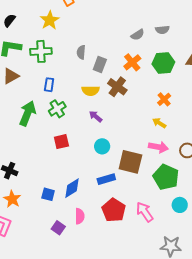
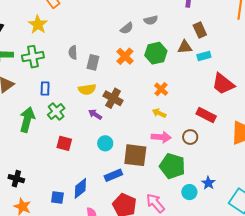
brown cross: (117, 87) -> (113, 98), moved
red square: (61, 142) -> (64, 143), turned 35

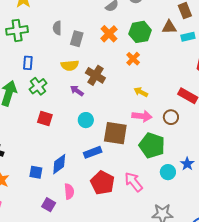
orange cross: (161, 89) -> (133, 59), moved

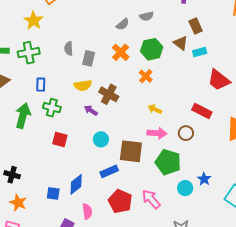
brown triangle: (169, 27) -> (181, 43), turned 42
green cross: (38, 86) -> (52, 108), turned -36

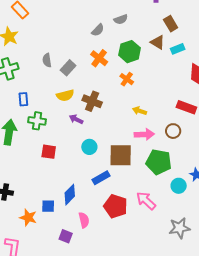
gray rectangle: (89, 58) -> (68, 68), turned 35
orange star: (18, 203) -> (28, 218), moved

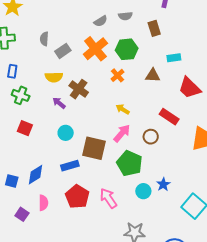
brown rectangle: (171, 24) -> (154, 28), moved
brown triangle: (158, 42) -> (153, 75), moved, turned -42
orange cross: (99, 58) -> (95, 49), size x1.4
pink arrow: (144, 134) -> (122, 133), turned -60

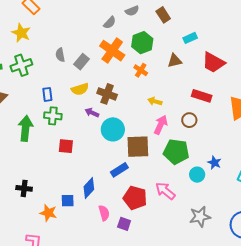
blue rectangle: (12, 71) -> (47, 94), moved
cyan circle: (66, 133) -> (113, 129), moved, size x1.5
purple square: (22, 214) -> (124, 224), moved

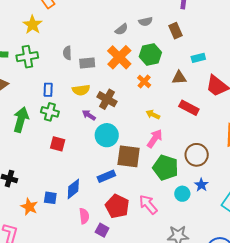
gray rectangle: (82, 62) -> (87, 63), turned 35
red rectangle: (202, 96) -> (189, 108), moved
brown circle: (189, 120) -> (197, 155), moved, size x1.5

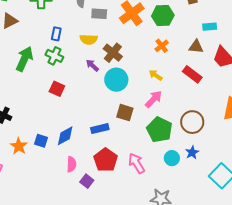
brown triangle: (179, 78) -> (196, 47), moved
orange cross: (144, 81) -> (162, 46), moved
cyan circle: (107, 135) -> (116, 80), moved
brown square: (129, 156) -> (125, 113), size x0.7

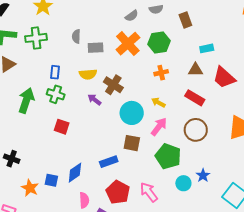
orange cross: (162, 46) -> (161, 73), turned 32
cyan circle: (116, 80) -> (132, 113), moved
brown circle: (192, 122) -> (196, 130), moved

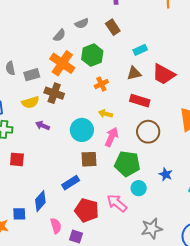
brown cross: (113, 85) -> (54, 93), moved
cyan circle: (183, 183) -> (139, 188), moved

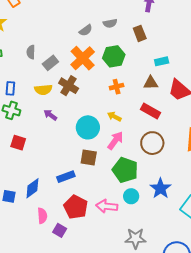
gray rectangle: (32, 75) -> (50, 63), turned -35
blue star: (166, 174) -> (160, 188), size x1.5
pink arrow: (117, 203) -> (107, 206), turned -45

